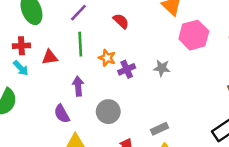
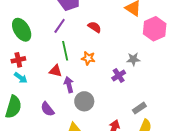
red triangle: (50, 57) -> (56, 71), moved, turned 32
purple cross: (127, 69) -> (119, 76), moved
gray circle: (108, 112) -> (84, 101), moved
purple semicircle: (62, 114) -> (47, 109), moved

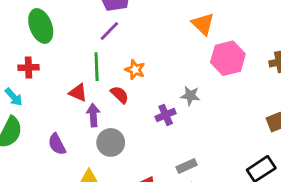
purple line: (60, 26) -> (109, 31), moved
red semicircle: (95, 27) -> (120, 95), moved
orange star: (88, 58) -> (135, 70), moved
cyan arrow: (21, 78) -> (14, 97), moved

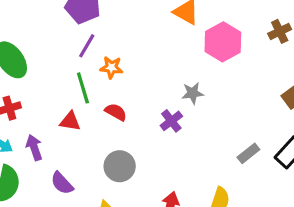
orange star: (135, 70) -> (111, 67), moved
purple arrow: (93, 115) -> (34, 147), moved
gray rectangle: (187, 166) -> (248, 153), moved

